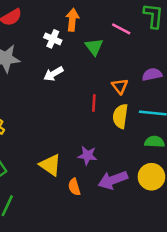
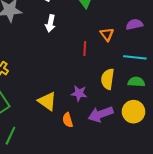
white arrow: (53, 74) -> (50, 23), turned -49
yellow semicircle: (120, 116) -> (108, 79), moved

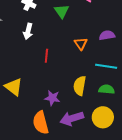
red line: (85, 48) -> (46, 56), moved
yellow triangle: (47, 101) -> (14, 87), moved
orange semicircle: (68, 120) -> (41, 123), size x1.6

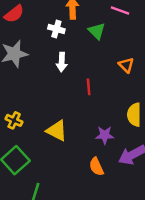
orange semicircle: (41, 123) -> (96, 167), size x0.7

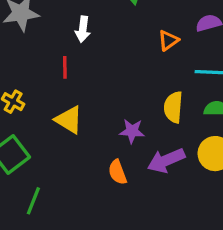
orange triangle: (126, 65) -> (168, 40), turned 35
red line: (89, 87) -> (65, 67), moved

